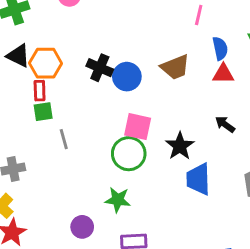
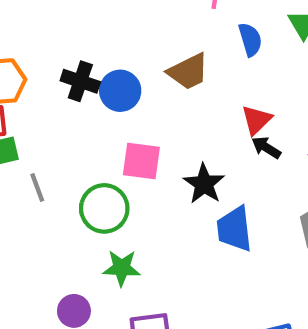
red triangle: (223, 74) -> (256, 120), moved, turned -40
green circle: (129, 154) -> (104, 208), moved

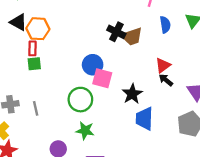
black cross: (80, 81) -> (116, 32), moved
blue circle: (120, 91) -> (93, 65), moved
gray line: (37, 188) -> (36, 108), moved

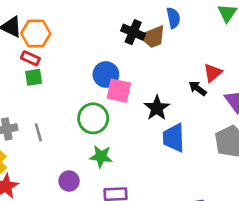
blue semicircle: (165, 25) -> (173, 18), moved
red rectangle: (32, 48) -> (30, 58), turned -64
red triangle: (163, 65) -> (213, 73), moved

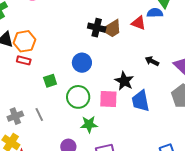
blue semicircle: (173, 18) -> (155, 13), moved, turned -70
red triangle: (213, 73) -> (139, 23), moved, turned -49
green square: (34, 77) -> (50, 81), moved
pink square: (119, 91) -> (108, 99), moved

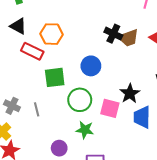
orange hexagon: (24, 41) -> (52, 34), moved
red rectangle: (24, 60) -> (32, 51), size x1.5
green square: (50, 81) -> (55, 77), size x1.5
gray cross: (15, 116) -> (12, 106), turned 35

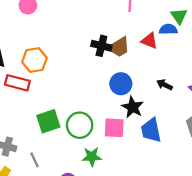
blue circle: (91, 66) -> (121, 84), moved
green square: (55, 77) -> (48, 121), moved
gray line: (37, 109) -> (34, 160), moved

